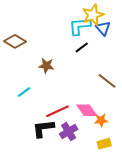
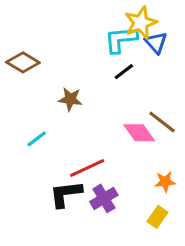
pink diamond: (87, 110) -> (139, 133), moved
orange star: (101, 120) -> (165, 182), moved
yellow rectangle: (104, 144) -> (157, 217), turned -40

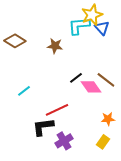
black line: (124, 72) -> (76, 78), moved
brown star: (70, 99) -> (55, 46), moved
purple cross: (104, 198) -> (64, 141), moved

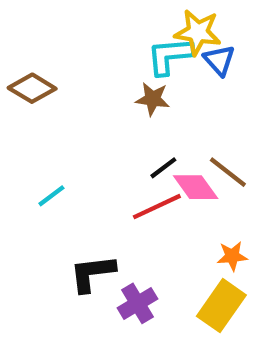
yellow star: (92, 15) -> (198, 32), turned 30
brown star: (55, 46) -> (153, 99), moved
red line: (57, 110) -> (157, 207), moved
yellow rectangle: (103, 142) -> (221, 306), size x1.6

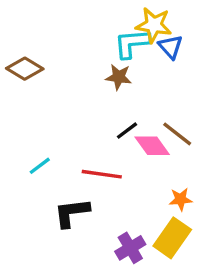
cyan line: (51, 196) -> (40, 166), moved
red line: (157, 207) -> (102, 174), moved, turned 33
purple cross: (138, 303) -> (130, 248), moved

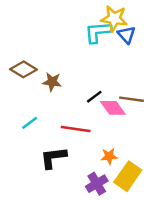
brown diamond: (25, 69) -> (23, 69), moved
brown star: (119, 77) -> (52, 82), moved
brown line: (177, 134) -> (131, 99), turned -30
orange star: (181, 199) -> (109, 156), moved

